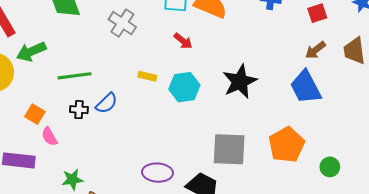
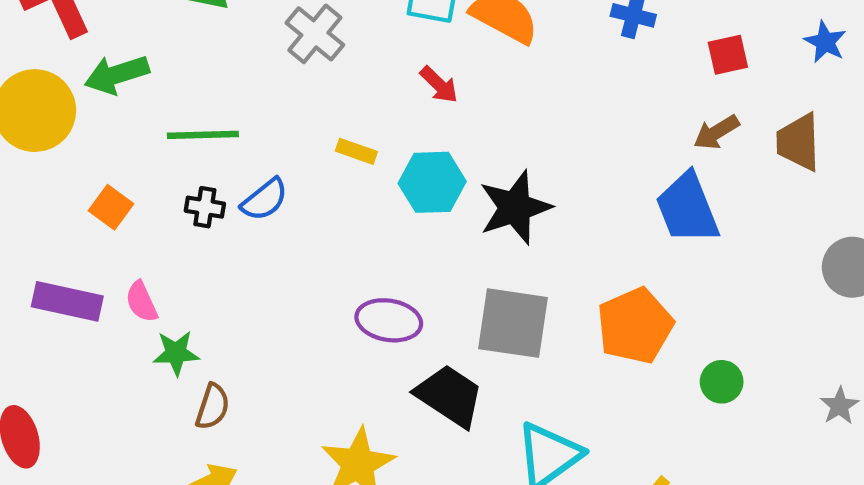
black star: (240, 82) -> (515, 208), moved
pink semicircle: (49, 137) -> (141, 302), moved
purple ellipse: (157, 173) -> (389, 320), moved

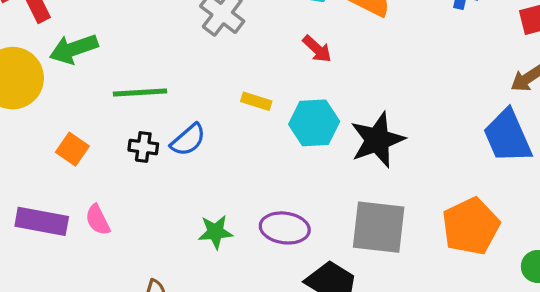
green star: (176, 353) -> (215, 232), moved

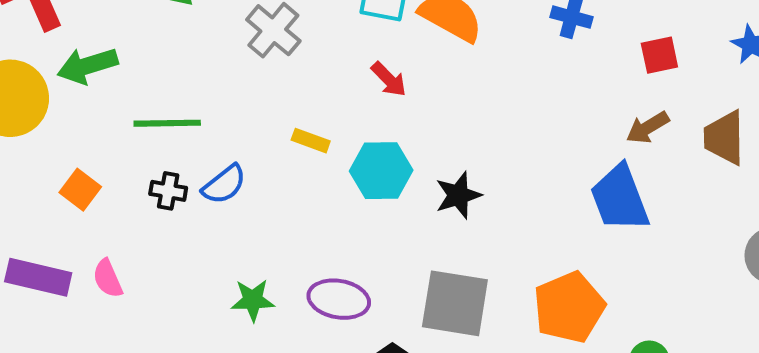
black star: (377, 140) -> (458, 195), size x0.7

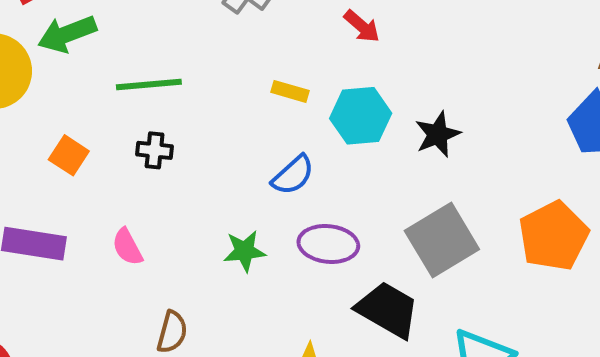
blue semicircle: (224, 185) -> (293, 175), moved
pink semicircle: (108, 279) -> (127, 247), moved
gray square: (455, 303) -> (442, 240), turned -36

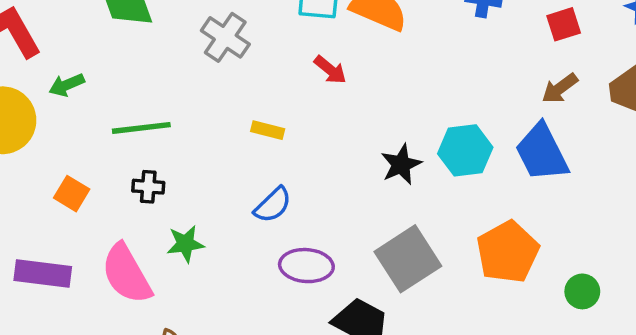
green arrow: (67, 34) -> (67, 85), size x0.7
cyan hexagon: (361, 116) -> (465, 150), moved
pink semicircle: (127, 247) -> (127, 274), size x1.8
green star: (245, 251) -> (185, 244), moved

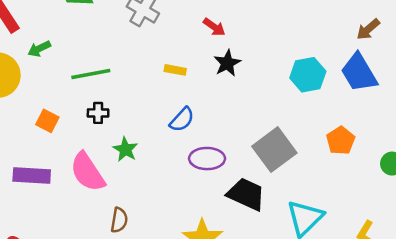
black star: (401, 164) -> (227, 63), moved
green star: (185, 244) -> (125, 149), turned -30
orange pentagon: (508, 252) -> (341, 141), size x0.7

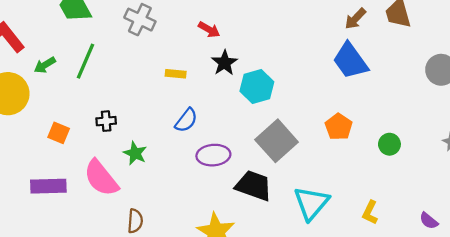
green line: (91, 74) -> (85, 61), moved, turned -51
cyan hexagon: (308, 75) -> (257, 87), moved

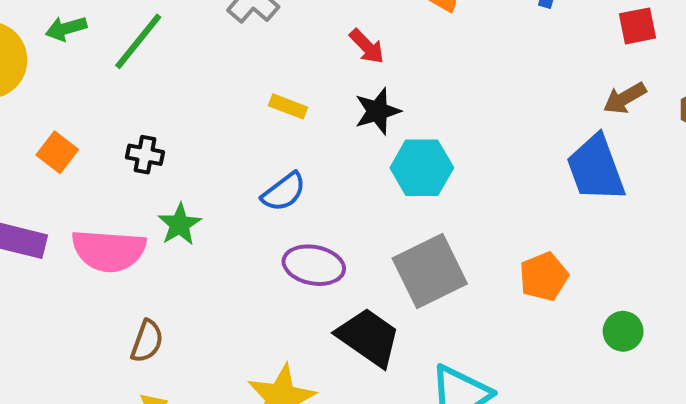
pink semicircle: (101, 178) -> (109, 251), turned -63

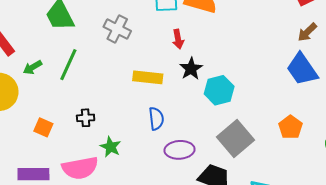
red arrow: (367, 46) -> (178, 39), turned 48
yellow rectangle: (288, 106) -> (148, 77), size x1.6
blue semicircle: (284, 192) -> (156, 119), turned -45

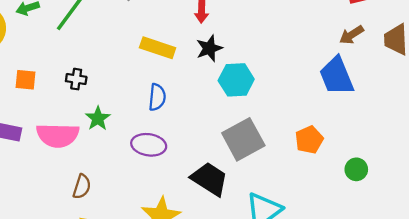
orange square: (43, 127) -> (26, 80), turned -30
purple ellipse: (180, 150) -> (149, 145), moved

